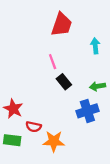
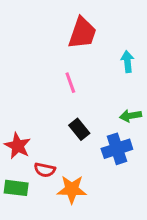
black rectangle: (64, 82) -> (79, 129), moved

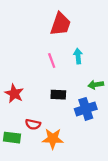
cyan arrow: (127, 62) -> (78, 56), moved
black rectangle: (79, 129) -> (58, 95), turned -48
red star: (18, 146) -> (14, 93), moved

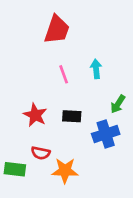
red trapezoid: (60, 24) -> (57, 30), moved
green arrow: (96, 85) -> (118, 104), turned -48
red star: (14, 93) -> (35, 115), moved

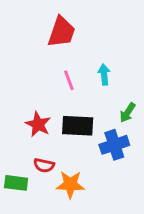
black rectangle: (72, 116) -> (78, 126), size x1.5

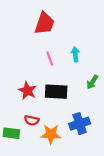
blue cross: (114, 145) -> (80, 124), moved

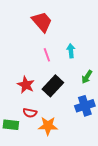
red trapezoid: (44, 23) -> (42, 22), turned -60
black rectangle: (56, 92) -> (53, 86), turned -50
blue cross: (80, 124) -> (85, 106), moved

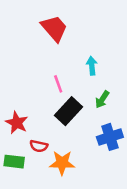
pink line: (47, 55) -> (58, 84), moved
green arrow: (87, 77) -> (102, 99), moved
red star: (26, 85) -> (17, 123), moved

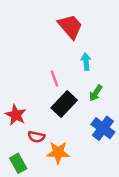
red trapezoid: (54, 28) -> (70, 26), moved
blue cross: (110, 137) -> (103, 128), turned -35
green rectangle: (14, 162) -> (18, 163), moved, turned 54

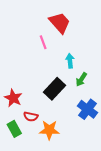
cyan arrow: (86, 62) -> (70, 61), moved
pink line: (54, 79) -> (43, 42), moved
green rectangle: (18, 163) -> (14, 129), moved

